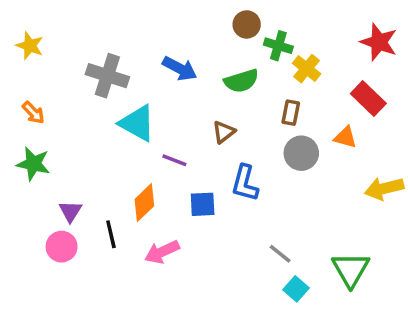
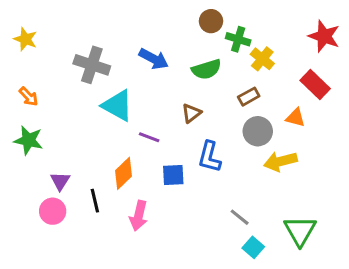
brown rectangle: (291, 113) -> (249, 97), turned 50
yellow arrow: (384, 188) -> (280, 161), moved
pink arrow: (162, 252) -> (139, 216), turned -52

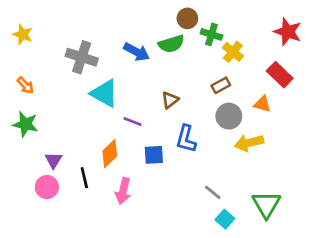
green semicircle: (206, 69) -> (171, 44), moved

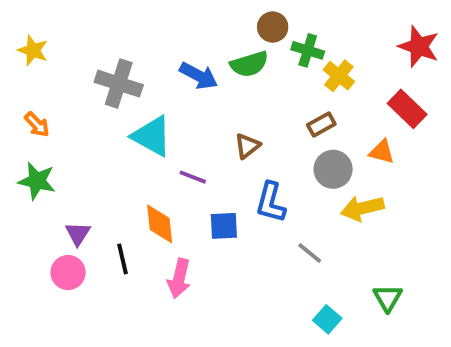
orange diamond: (110, 154) -> (160, 224), turned -52
gray line: (213, 192) -> (310, 253), moved
green triangle: (266, 204) -> (388, 298), size x0.7

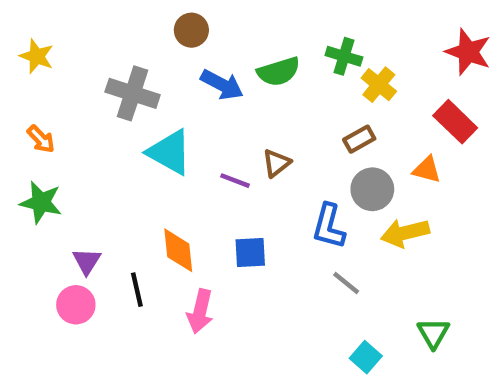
brown circle: (273, 27) -> (191, 30), moved
purple line: (193, 177) -> (235, 181), moved
blue L-shape: (271, 202) -> (329, 226), moved

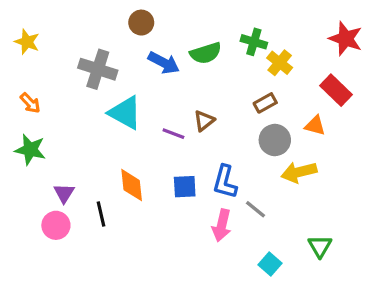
blue L-shape: (329, 226) -> (225, 182), moved
pink arrow: (200, 311) -> (222, 225), moved

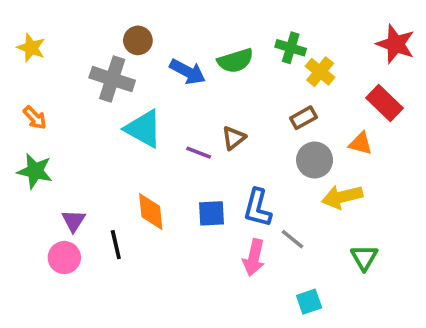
brown circle: (141, 23) -> (138, 40), moved
green triangle: (320, 246) -> (364, 258), moved
cyan square: (270, 264) -> (309, 302), turned 30

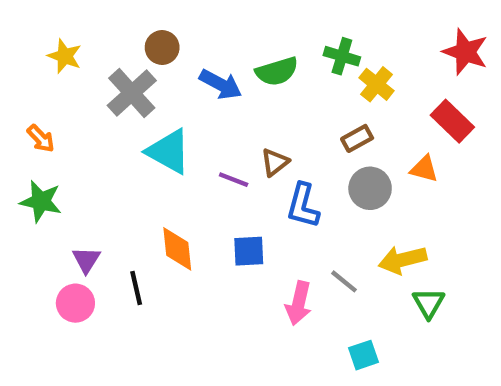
yellow star: (31, 48) -> (65, 56), moved
gray cross: (112, 79) -> (132, 93), turned 30
yellow arrow: (342, 197) -> (403, 260), moved
blue L-shape: (258, 208) -> (303, 206), moved

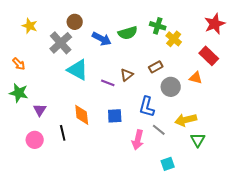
red star: (465, 52) -> (215, 24), turned 30
brown rectangle: (357, 138) -> (156, 67), moved
blue L-shape: (303, 206) -> (147, 107), moved
purple triangle: (86, 260) -> (40, 110), moved

